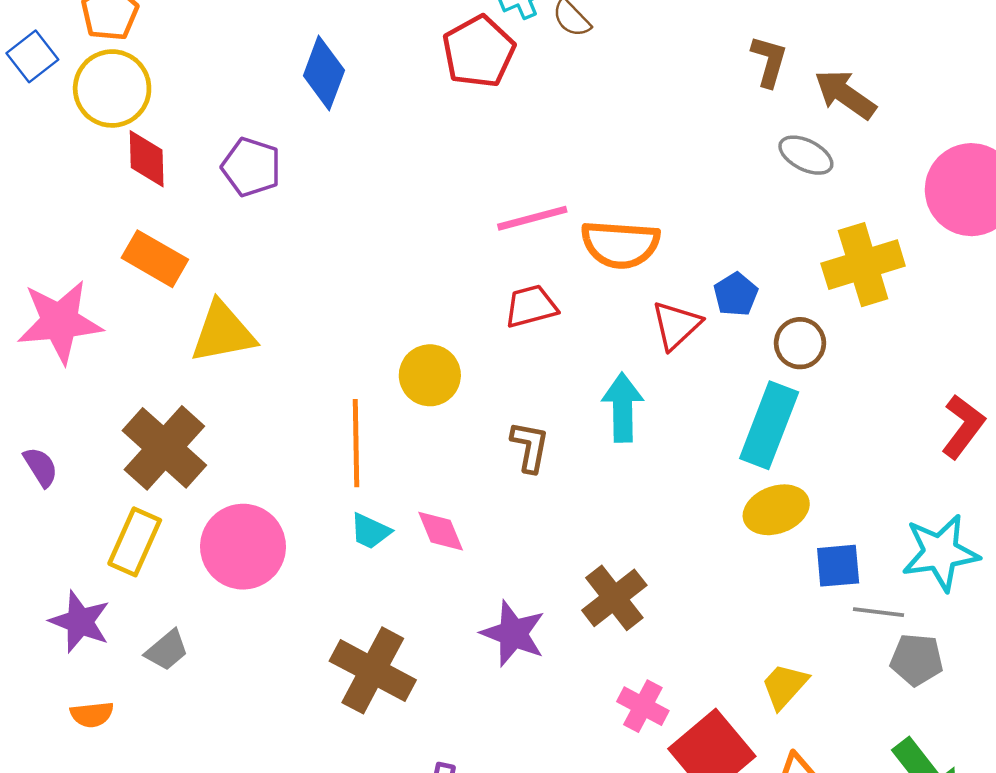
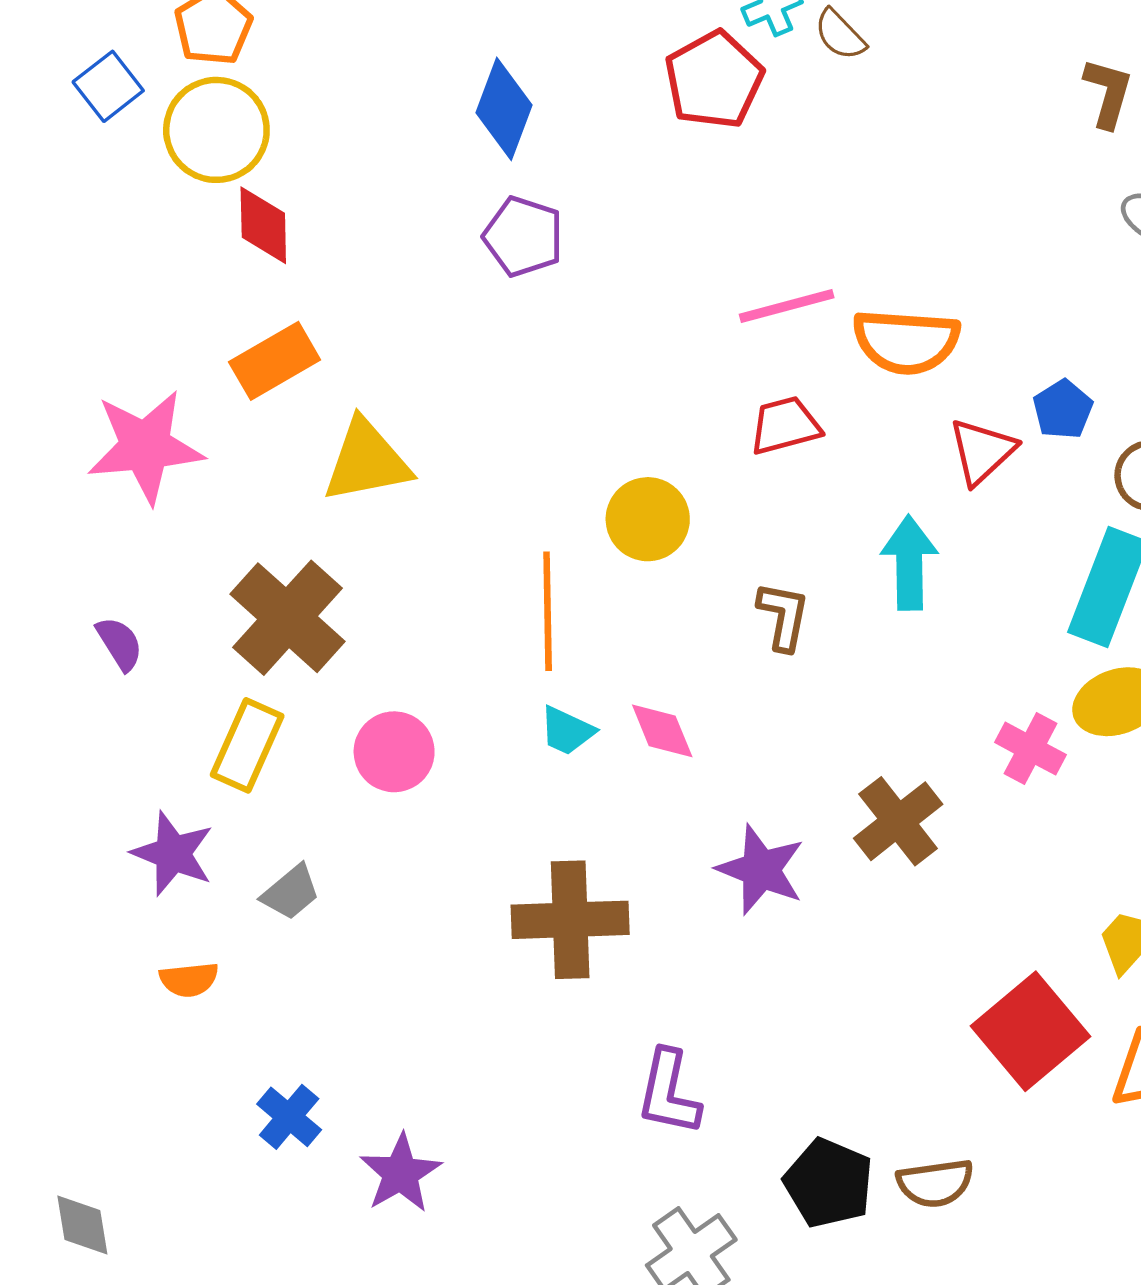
purple pentagon: (251, 167) -> (523, 237), moved
orange rectangle: (155, 259) -> (275, 361), turned -60
pink circle: (243, 547) -> (394, 752), size x0.7
brown cross: (373, 670) -> (570, 920), turned -30
pink cross: (643, 706) -> (1030, 749), moved

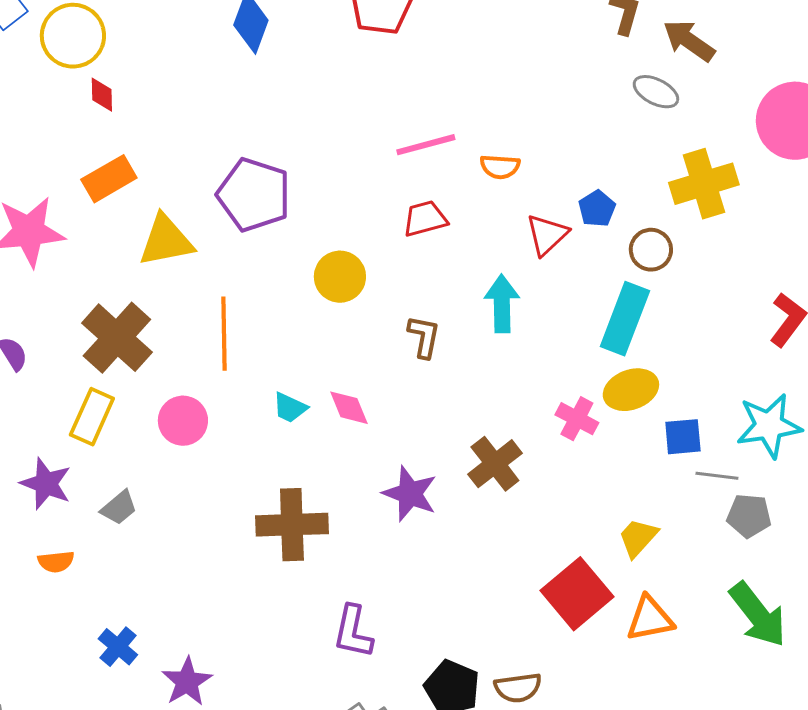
red diamond: (263, 225) -> (102, 95), size x0.7
purple pentagon: (523, 237) -> (254, 195), moved, size x1.5
orange semicircle: (906, 342) -> (500, 167), size x0.6
orange line: (548, 611) -> (224, 334), moved

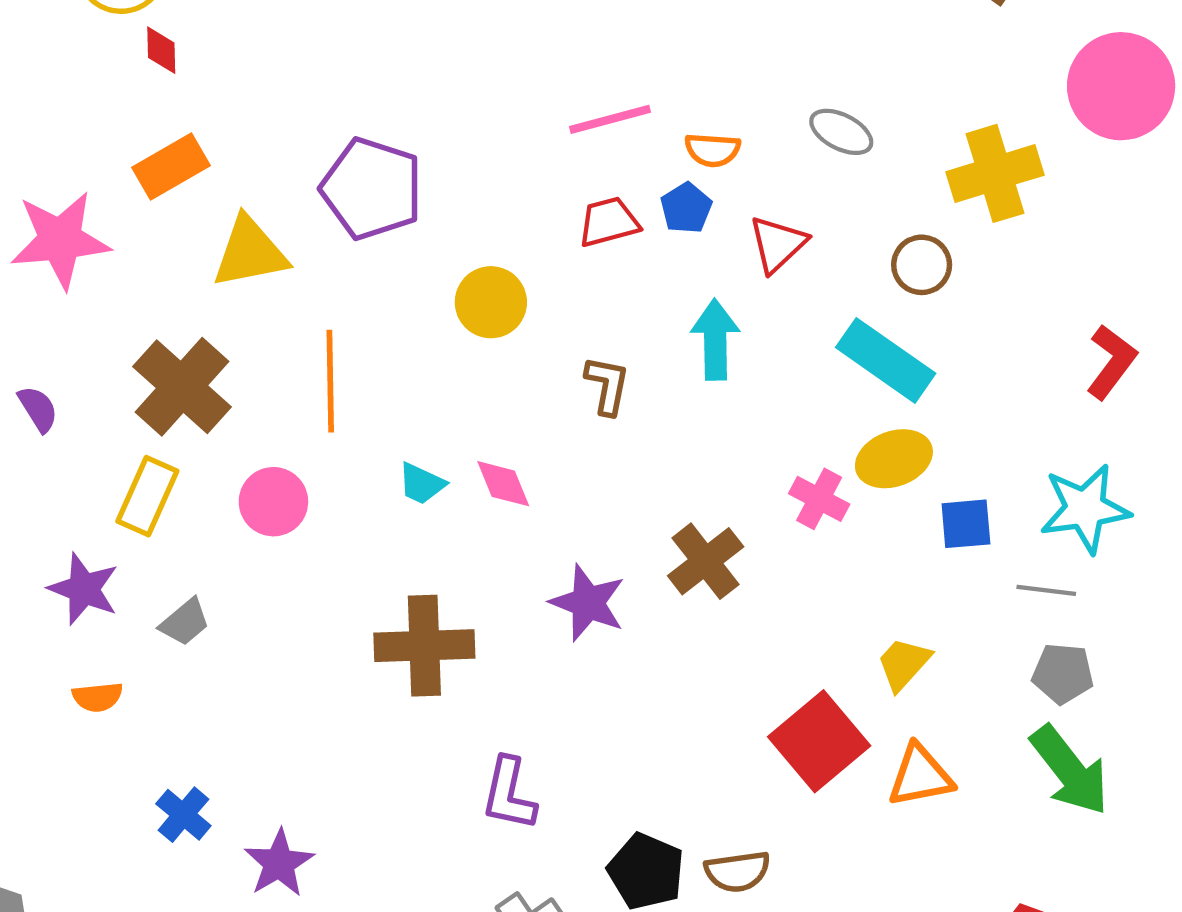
gray ellipse: (656, 92) -> (841, 132), moved
blue pentagon: (597, 209) -> (686, 208), moved
cyan rectangle: (625, 319) -> (886, 360), turned -76
gray line: (717, 476) -> (1046, 590), moved
gray pentagon: (749, 516) -> (1063, 673), moved

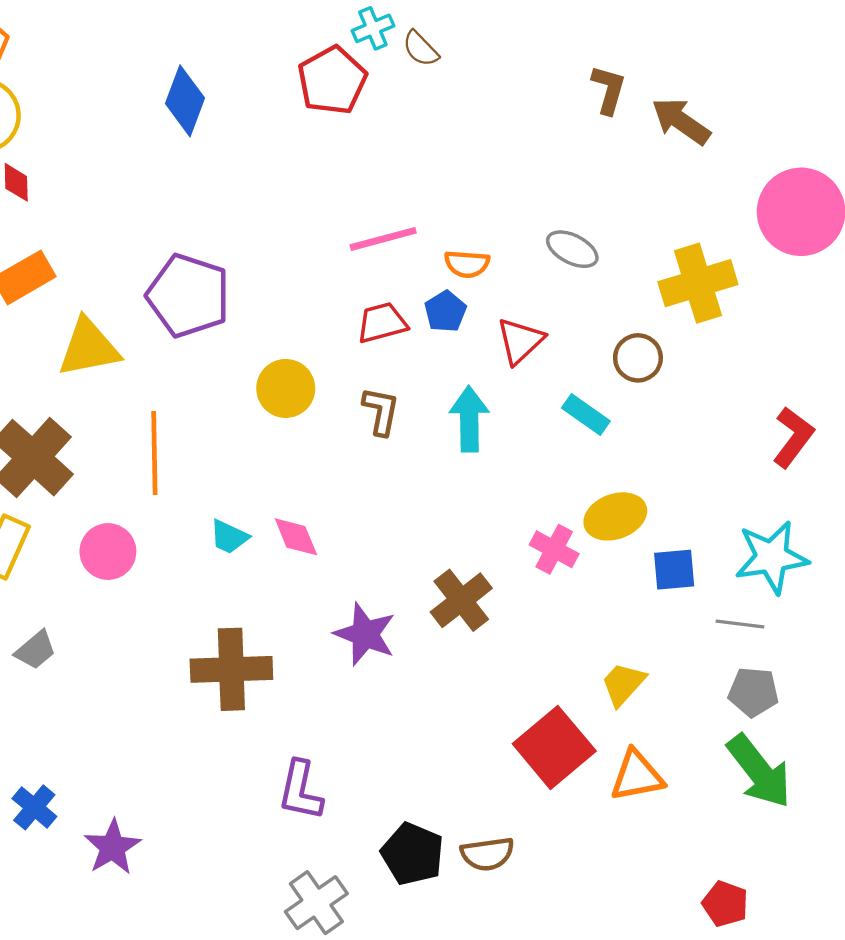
cyan rectangle: (886, 360) -> (586, 414), moved, size x0.6
brown L-shape: (607, 385) -> (381, 411), moved

